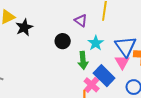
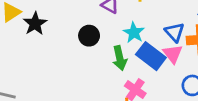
blue triangle: (126, 46) -> (175, 32), size x0.7
blue rectangle: (104, 76) -> (151, 56), moved

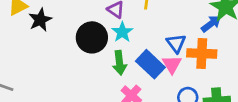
cyan star: (134, 33) -> (122, 32), moved
black circle: (89, 36) -> (92, 37), size x1.5

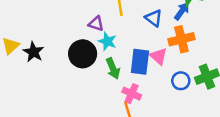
blue triangle: (176, 43) -> (154, 18), moved
blue rectangle: (150, 64) -> (140, 62), turned 70

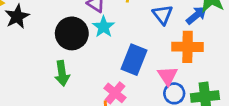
pink triangle: (159, 56) -> (168, 76), moved
green arrow: (113, 68) -> (62, 73), moved

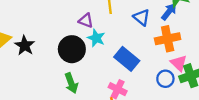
blue rectangle: (134, 60) -> (127, 59), turned -60
pink triangle: (168, 76) -> (179, 63), moved

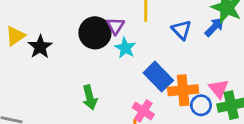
purple triangle: (86, 21) -> (116, 26), turned 35
orange cross: (168, 39) -> (183, 90), moved
black circle: (72, 49) -> (95, 33), moved

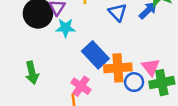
cyan star: (125, 48) -> (66, 28), turned -30

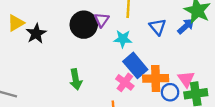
cyan star: (66, 28) -> (123, 39), moved
pink cross: (81, 86) -> (125, 82), moved

